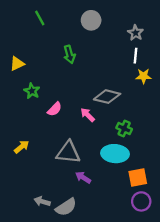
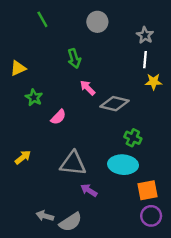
pink arrow: (88, 115) -> (88, 88), moved

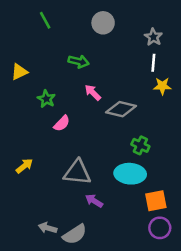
green arrow: (74, 58) -> (79, 61), turned -60
green star: (34, 97) -> (46, 99), moved

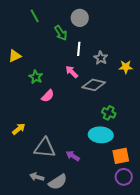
gray star: (153, 37) -> (101, 58), moved
green arrow: (79, 61) -> (61, 33), moved, turned 42
white line: (153, 63) -> (79, 49), moved
gray triangle: (77, 172) -> (45, 148), moved

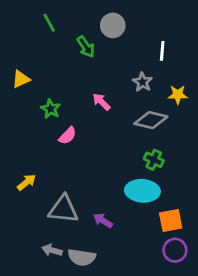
white line: (79, 49) -> (162, 51), moved
gray diamond: (94, 85) -> (151, 120), moved
gray semicircle: (58, 182) -> (82, 257), turned 42

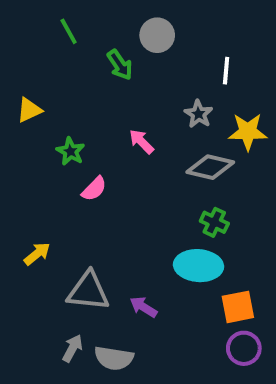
yellow star: (178, 95) -> (248, 132), size x1.4
gray arrow: (52, 250) -> (72, 348), turned 102

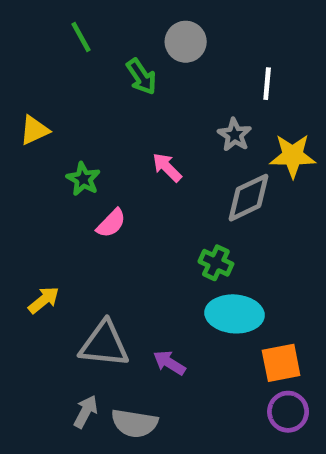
gray diamond: (210, 167) -> (248, 198), turned -39
green cross: (214, 222) -> (216, 263), moved

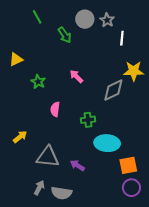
gray star: (234, 135) -> (107, 20), moved
pink semicircle: (111, 223) -> (55, 109), moved, turned 144
green cross: (216, 263) -> (88, 120), moved, turned -32

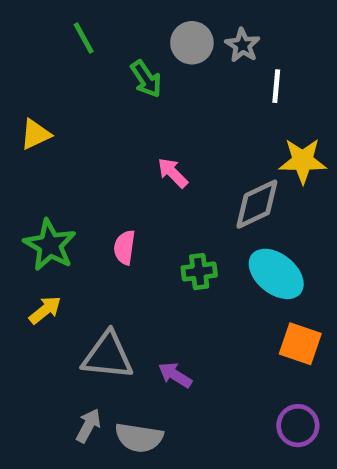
green star: (38, 82) -> (50, 245), moved, size x1.5
cyan ellipse: (107, 143) -> (276, 274), moved, turned 35
orange square: (128, 165) -> (300, 344), moved, turned 30

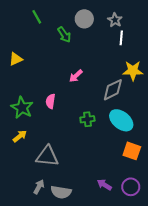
gray star: (242, 45) -> (115, 20), moved
pink arrow: (173, 173) -> (76, 76), turned -88
pink semicircle: (125, 247) -> (50, 101), moved
purple arrow: (175, 375) -> (104, 185), moved

